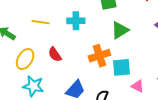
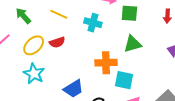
red semicircle: (55, 54) -> (57, 42), moved, turned -91

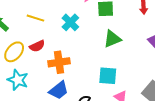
cyan cross: (93, 23) -> (70, 22), turned 36
orange cross: (106, 63) -> (59, 62), moved

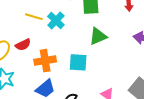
yellow line: (35, 18) -> (34, 17), moved
cyan square: (108, 76) -> (78, 62), moved

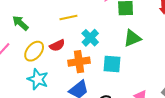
yellow line: (34, 17) -> (68, 18), turned -30
cyan cross: (56, 21) -> (90, 38), moved

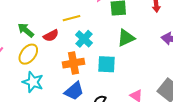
yellow line: (68, 18) -> (71, 18), moved
green arrow: (20, 23) -> (26, 30), moved
red semicircle: (57, 45) -> (51, 36), moved

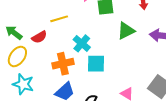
green triangle: (126, 38) -> (126, 31), moved
cyan cross: (84, 39) -> (82, 43), moved

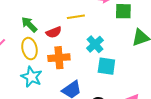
yellow ellipse: (17, 56) -> (30, 49), turned -55
orange cross: (63, 64) -> (59, 58), moved

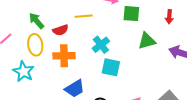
cyan star: (31, 77) -> (24, 71), moved

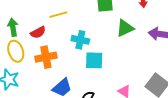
green arrow: (37, 21) -> (13, 27), turned 42
cyan cross: (101, 45) -> (80, 40), turned -30

